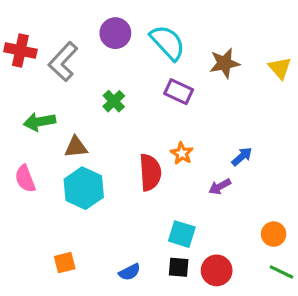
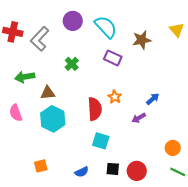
yellow triangle: (280, 68) -> (177, 30), moved
cyan square: (182, 234) -> (101, 141), moved

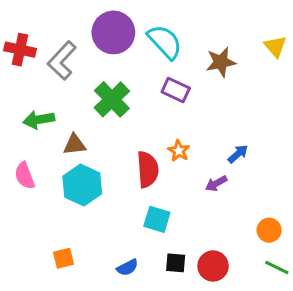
purple circle: (73, 21) -> (113, 32), size x1.4
green cross: (72, 64) -> (112, 99), size x1.6

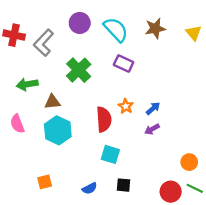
purple circle: (113, 32) -> (80, 23), size x0.7
brown star: (221, 62) -> (155, 28), moved
blue arrow: (238, 154) -> (153, 108), moved
red circle: (213, 266) -> (171, 192), moved

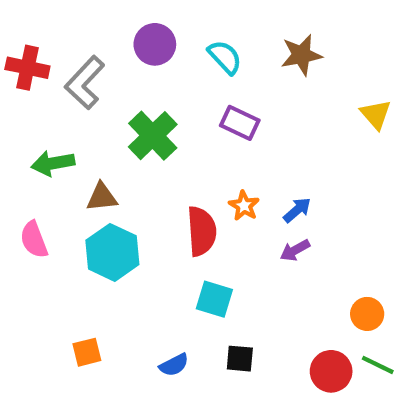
cyan semicircle: (116, 30) -> (225, 57), size x0.7
yellow triangle: (194, 33) -> (376, 114), moved

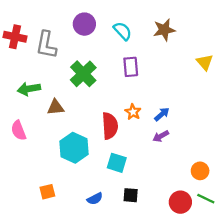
gray L-shape: (85, 83) -> (46, 45), turned -32
purple rectangle: (240, 123) -> (131, 67), turned 60
cyan hexagon: (112, 252) -> (74, 148), moved

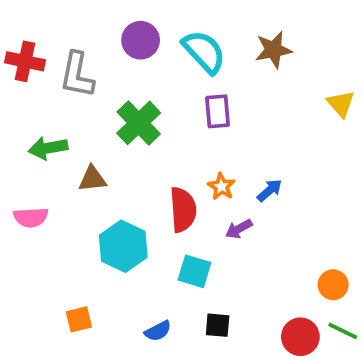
cyan semicircle: (123, 31) -> (204, 52), size x1.4
pink semicircle: (19, 130) -> (31, 217), turned -72
purple arrow: (161, 136) -> (239, 229), moved

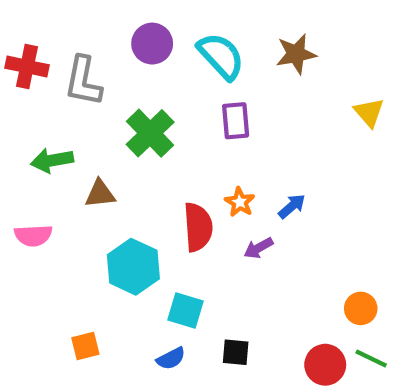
cyan square: (194, 271) -> (186, 311), moved

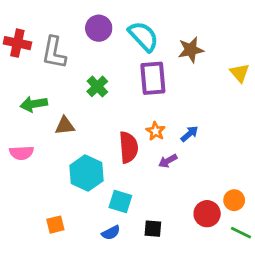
brown star: (296, 54) -> (191, 50), moved
purple rectangle: (236, 121) -> (153, 78), size x1.4
green cross: (150, 133) -> (97, 86), size x0.7
red circle: (325, 365) -> (207, 214), moved

